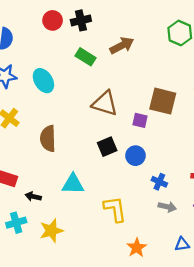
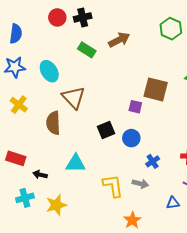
brown triangle: (105, 103) -> (74, 98), moved, turned 30
blue cross: (159, 182) -> (153, 161), turned 32
gray arrow: (167, 207) -> (140, 184), moved
blue triangle: (182, 244) -> (173, 203), moved

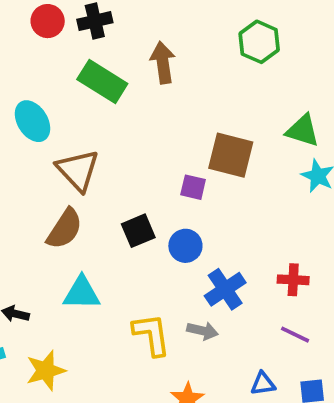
brown arrow: (119, 40) -> (163, 63), turned -70
green rectangle: (87, 50) -> (102, 81), size x1.4
brown semicircle: (53, 123) -> (65, 229), moved, turned -145
blue cross: (153, 161) -> (225, 289), size x1.5
blue triangle: (173, 203) -> (263, 384), moved

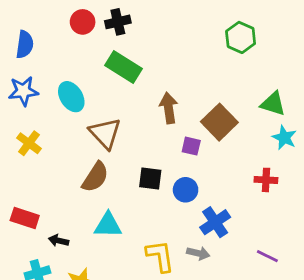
brown arrow: (163, 63) -> (169, 108), moved
brown square: (231, 155) -> (219, 122), turned 32
black square: (138, 231) -> (150, 178), turned 30
red cross: (293, 280) -> (266, 180), moved

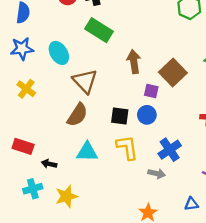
blue circle: (186, 190) -> (147, 115), moved
yellow L-shape: (160, 256) -> (127, 147), moved

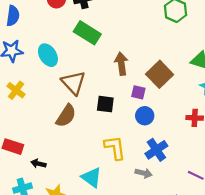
blue circle: (147, 115) -> (145, 116), moved
black square: (120, 116) -> (105, 104), moved
cyan triangle: (87, 152) -> (92, 177), moved, turned 35

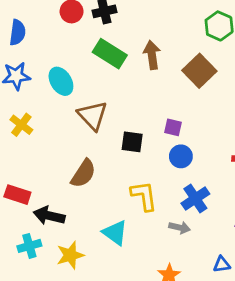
brown arrow: (121, 64) -> (152, 55), moved
brown square: (160, 74) -> (199, 71), moved
brown semicircle: (66, 116) -> (83, 173), moved
black arrow: (38, 164) -> (49, 216), size x1.6

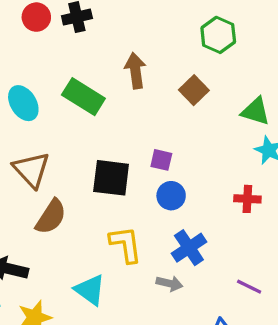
green rectangle: (110, 54) -> (83, 97), moved
brown square: (199, 71) -> (194, 90), size x0.7
brown triangle: (93, 116) -> (31, 170), moved
black square: (132, 142) -> (111, 178), size x1.4

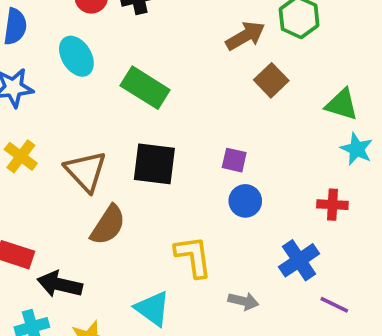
brown arrow: (135, 71) -> (245, 36), moved, turned 68
cyan ellipse: (23, 103) -> (76, 56), moved
black square: (111, 178) -> (154, 164), moved
blue cross: (189, 248) -> (299, 260), moved

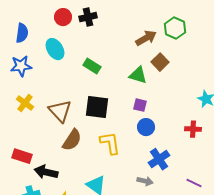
green rectangle: (145, 88) -> (92, 66), size x0.7
green triangle: (342, 104) -> (138, 75), moved
yellow L-shape: (193, 257) -> (110, 143), moved
blue cross: (299, 260) -> (159, 159), moved

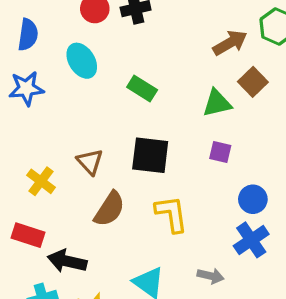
green triangle: (138, 75) -> (217, 103), turned -30
yellow cross: (25, 103) -> (41, 181), moved
brown triangle: (60, 111) -> (90, 162), size x0.7
blue circle: (146, 127) -> (253, 199), moved
gray arrow: (145, 181) -> (211, 276), moved

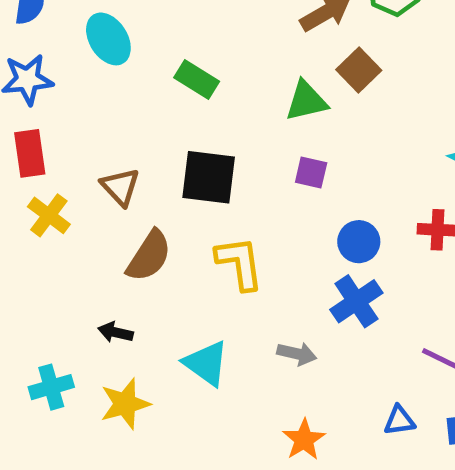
red rectangle: (28, 235) -> (30, 153), moved, turned 64
black arrow: (67, 261) -> (116, 332), moved, size x0.6

